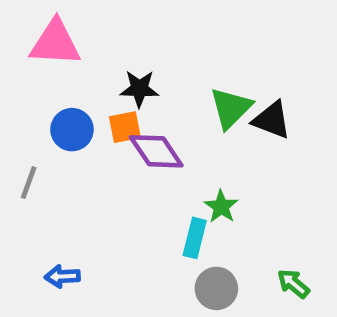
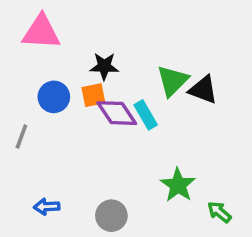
green star: (221, 207) -> (178, 185), moved, size x1.4
cyan rectangle: (195, 238) -> (146, 115), moved, turned -44
gray circle: (216, 288) -> (111, 216), moved

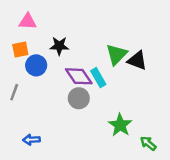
pink triangle: (41, 32) -> (28, 22), size x0.7
black star: (104, 66) -> (59, 46), moved
orange square: (93, 95) -> (20, 50), moved
gray circle: (111, 216) -> (79, 98), moved

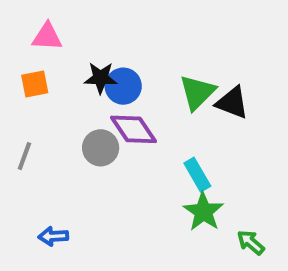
blue circle: (36, 65) -> (123, 86), moved
cyan rectangle: (98, 78) -> (197, 175), moved
gray circle: (79, 98) -> (101, 148), moved

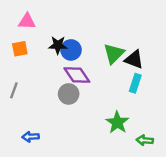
gray circle: (101, 148) -> (69, 94), moved
cyan rectangle: (197, 175) -> (135, 83), moved, turned 48
green arrow: (251, 242) -> (145, 140), turned -35

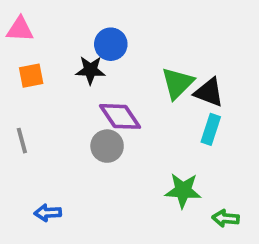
pink triangle: (27, 21) -> (20, 29), moved
blue circle: (71, 50) -> (111, 44), moved
gray line: (14, 90) -> (22, 141), turned -35
green star: (117, 122) -> (183, 191), turned -30

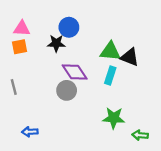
pink triangle: (20, 29) -> (22, 28), moved
green triangle: (177, 83) -> (110, 51), turned 50
cyan rectangle: (211, 129) -> (110, 75), moved

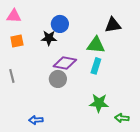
pink triangle: (22, 28) -> (14, 16), moved
black triangle: (130, 57) -> (113, 25), moved, turned -30
purple diamond: (75, 72) -> (65, 63), turned -45
blue arrow: (30, 132) -> (36, 120), moved

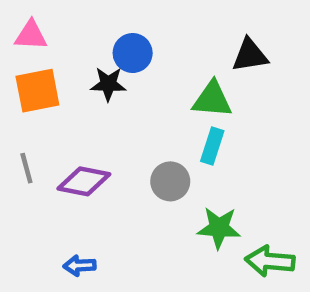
orange square: (17, 41) -> (37, 91), size x1.5
purple diamond: (65, 63) -> (84, 181), moved
gray circle: (58, 79) -> (170, 181), moved
green arrow: (122, 118) -> (270, 261), size x1.5

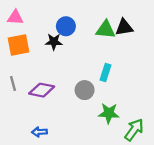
green triangle: (212, 100) -> (105, 30), moved
green arrow: (270, 261) -> (134, 130), turned 120

